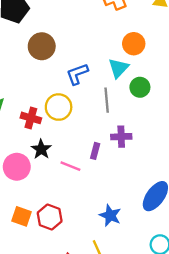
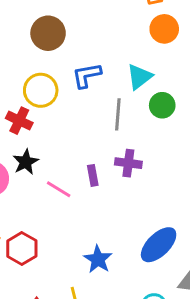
orange circle: (134, 44) -> (164, 29), moved
yellow circle: (59, 107) -> (41, 90), moved
purple rectangle: (95, 151) -> (93, 175), turned -35

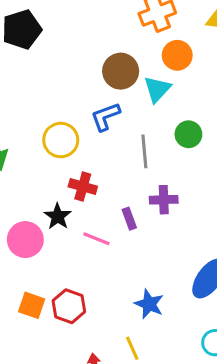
brown circle: (48, 33) -> (121, 71), moved
cyan triangle: (139, 77) -> (157, 89), moved
red cross: (19, 121) -> (83, 186), moved

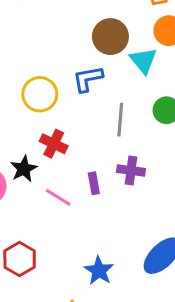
cyan triangle: (157, 89) -> (143, 61), turned -32

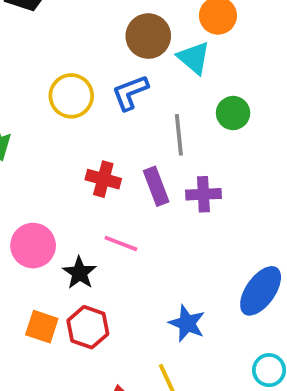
yellow circle: (40, 94) -> (71, 96), moved
black star: (24, 169) -> (79, 273), moved
purple rectangle: (94, 183) -> (156, 186), moved, size x1.4

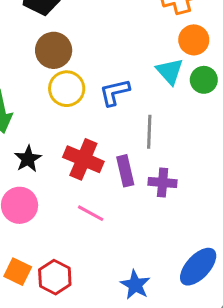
brown circle: (148, 36) -> (54, 50), moved
green circle: (233, 113) -> (204, 80), moved
red cross: (103, 179) -> (83, 159), size x1.4
black star: (79, 273) -> (28, 159), moved

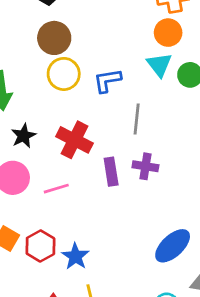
orange circle: (194, 40) -> (168, 33), moved
purple rectangle: (125, 171) -> (111, 172), moved
pink line: (91, 213) -> (56, 189), moved, turned -50
blue star: (135, 285) -> (75, 256), moved

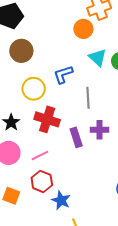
orange circle: (168, 33) -> (83, 29), moved
yellow circle: (64, 74) -> (34, 89), moved
red hexagon: (40, 246) -> (42, 181), moved

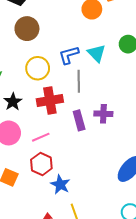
cyan triangle: (98, 58) -> (97, 53), moved
gray line: (88, 98) -> (79, 81), moved
red cross: (47, 119) -> (50, 101), turned -30

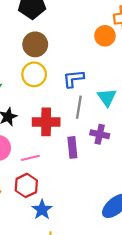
cyan triangle: (97, 53) -> (107, 97), moved
yellow circle: (38, 68) -> (34, 74), moved
purple cross: (103, 114) -> (100, 134), moved

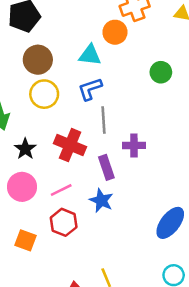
cyan triangle: (107, 97) -> (90, 55), moved, turned -36
red cross: (46, 122) -> (70, 145), turned 35
blue star: (42, 210) -> (101, 201), moved

